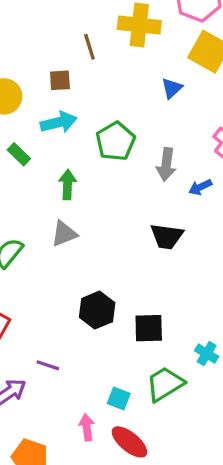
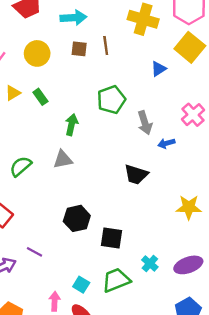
brown line: (89, 47) -> (106, 46), moved
cyan arrow: (59, 122) -> (73, 18), moved
gray arrow: (166, 164) -> (145, 123), turned -35

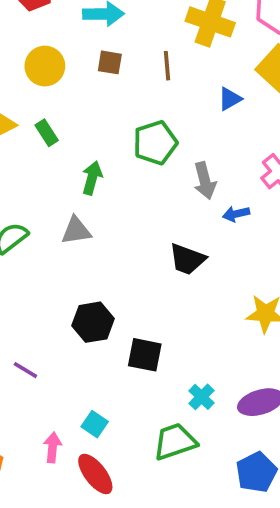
brown line: (106, 46) -> (167, 66), moved
green trapezoid: (116, 280) -> (175, 442), moved

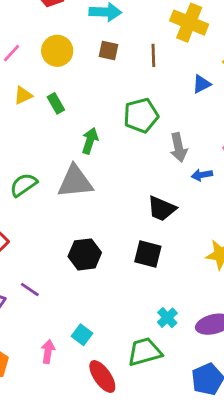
gray triangle: (76, 231) -> (75, 182), size x1.5
black square: (145, 355) -> (148, 254), moved
red ellipse: (95, 474) -> (102, 377), moved

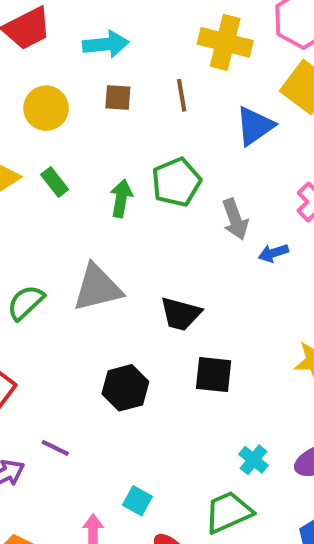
blue triangle: (202, 84) -> (255, 126), size x1.5
green arrow: (90, 141) -> (121, 198), moved
black trapezoid: (162, 209) -> (181, 314), moved

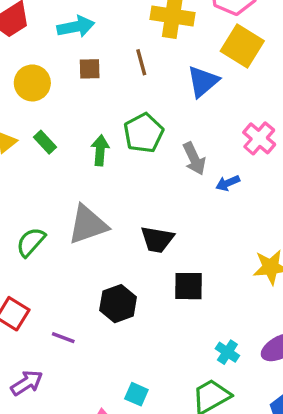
purple line: (55, 448) -> (63, 338), moved

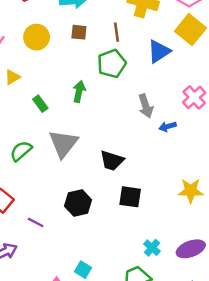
green pentagon: (144, 133) -> (112, 64), moved
green rectangle: (45, 142) -> (40, 104), moved
gray triangle: (88, 225) -> (63, 144), turned -40

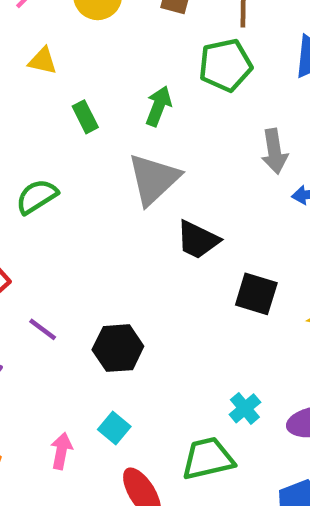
yellow triangle: (12, 77) -> (43, 61), turned 35
gray triangle: (63, 144) -> (154, 179), moved
black square: (130, 197) -> (256, 294), moved
black hexagon: (78, 203) -> (118, 348), moved

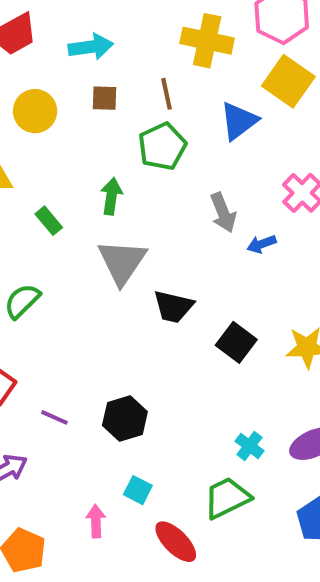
black square: (256, 294) -> (236, 342), turned 33

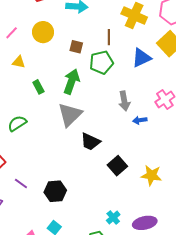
brown square: (105, 98) -> (76, 47), moved
green arrow: (111, 196) -> (71, 81), size x1.4

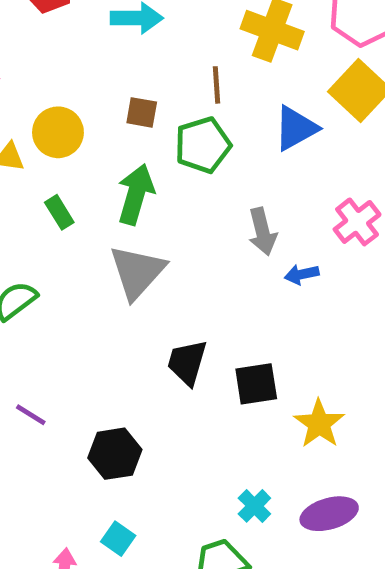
yellow circle: (43, 32) -> (58, 132), moved
black trapezoid: (90, 142) -> (187, 363), moved, turned 85
black square: (117, 166) -> (256, 384), turned 36
yellow star: (151, 175) -> (319, 424), moved, turned 30
purple line: (21, 184) -> (31, 415), moved

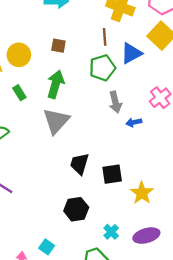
brown line: (216, 85) -> (105, 37), moved
green pentagon: (203, 145) -> (102, 68), moved
black hexagon: (115, 454) -> (76, 209), moved

